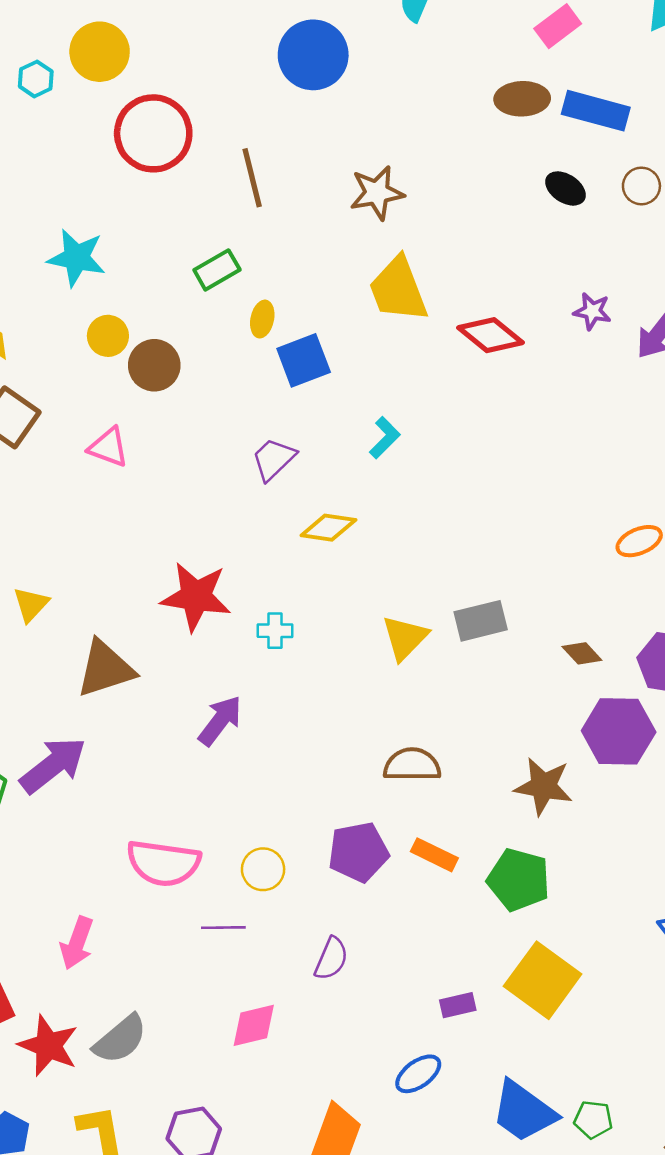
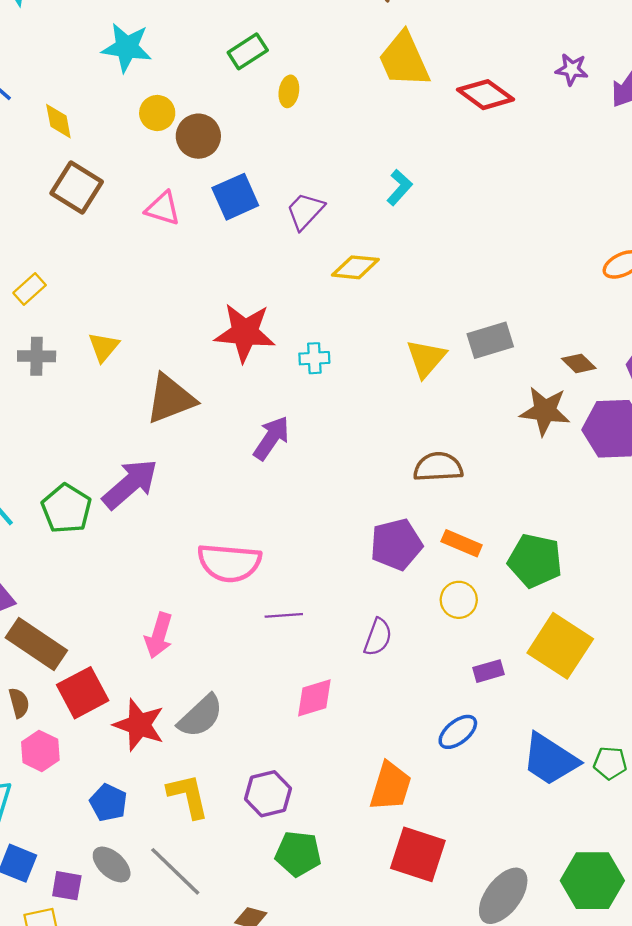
blue square: (304, 360) -> (235, 197), moved
brown star: (543, 786) -> (545, 411), moved
yellow circle: (263, 869) -> (459, 600), moved

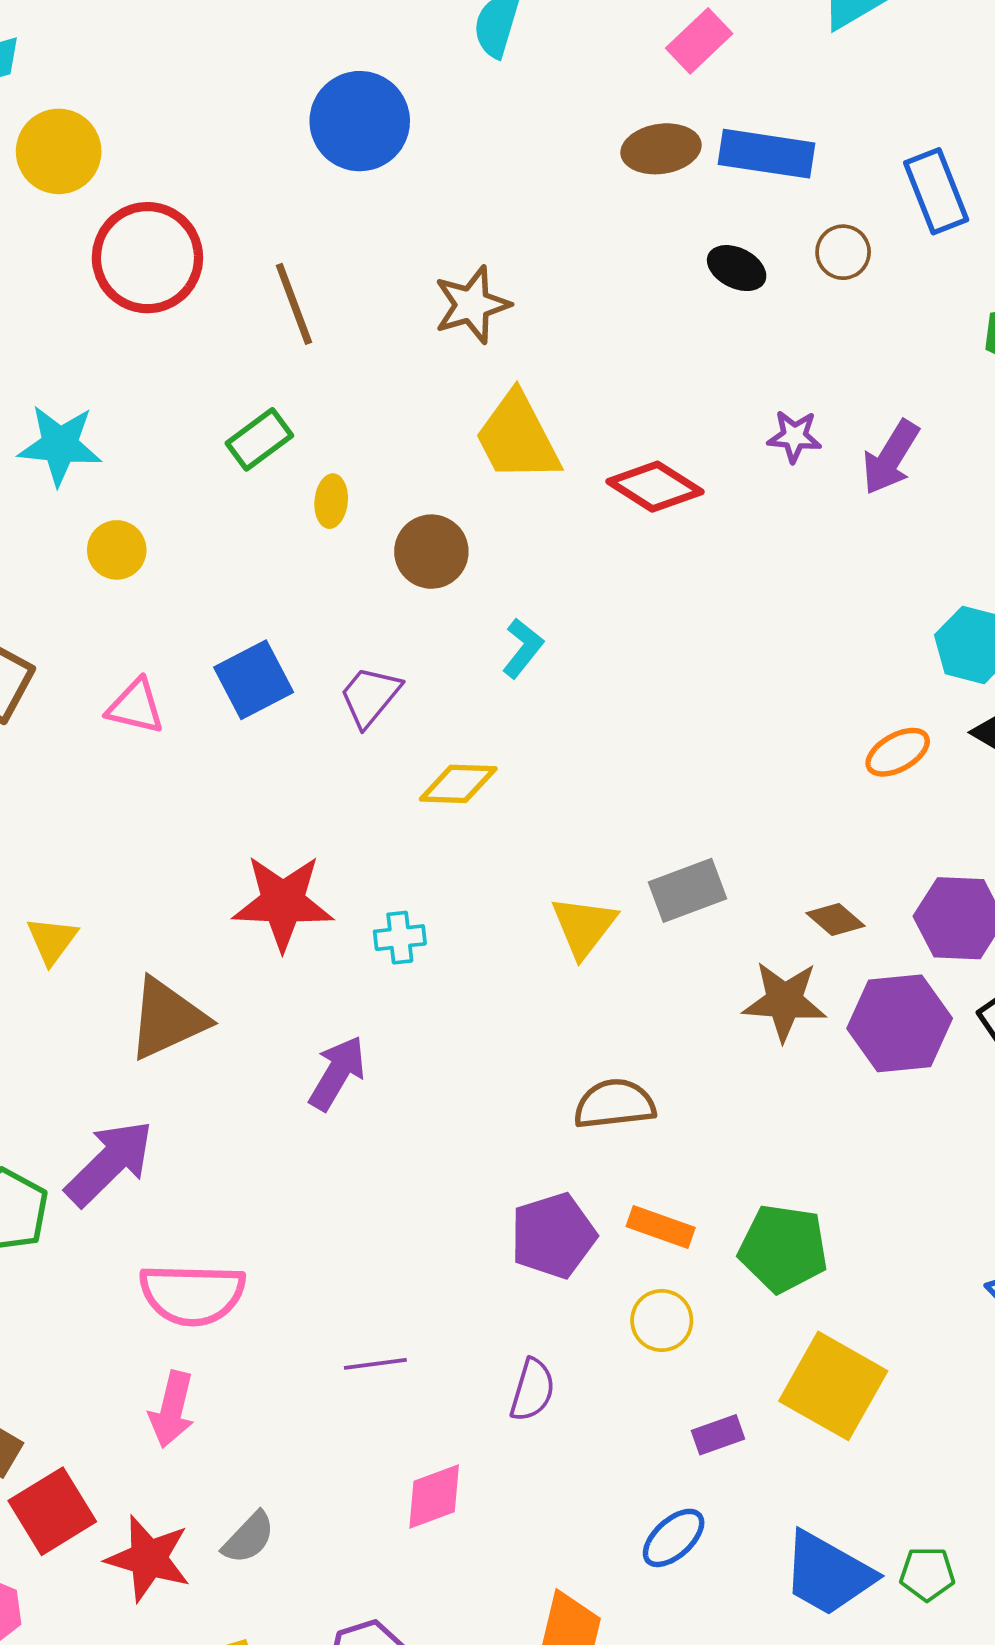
brown circle: (198, 136) -> (431, 552), moved
pink semicircle: (229, 563) -> (192, 1294), moved
gray semicircle: (201, 716) -> (249, 1538), size x0.7

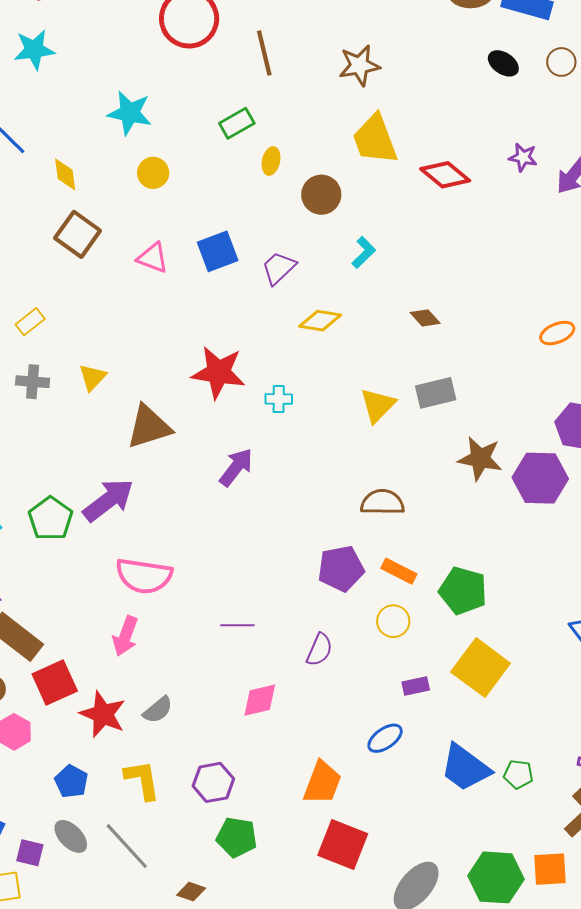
brown diamond: (835, 920) -> (425, 318), moved

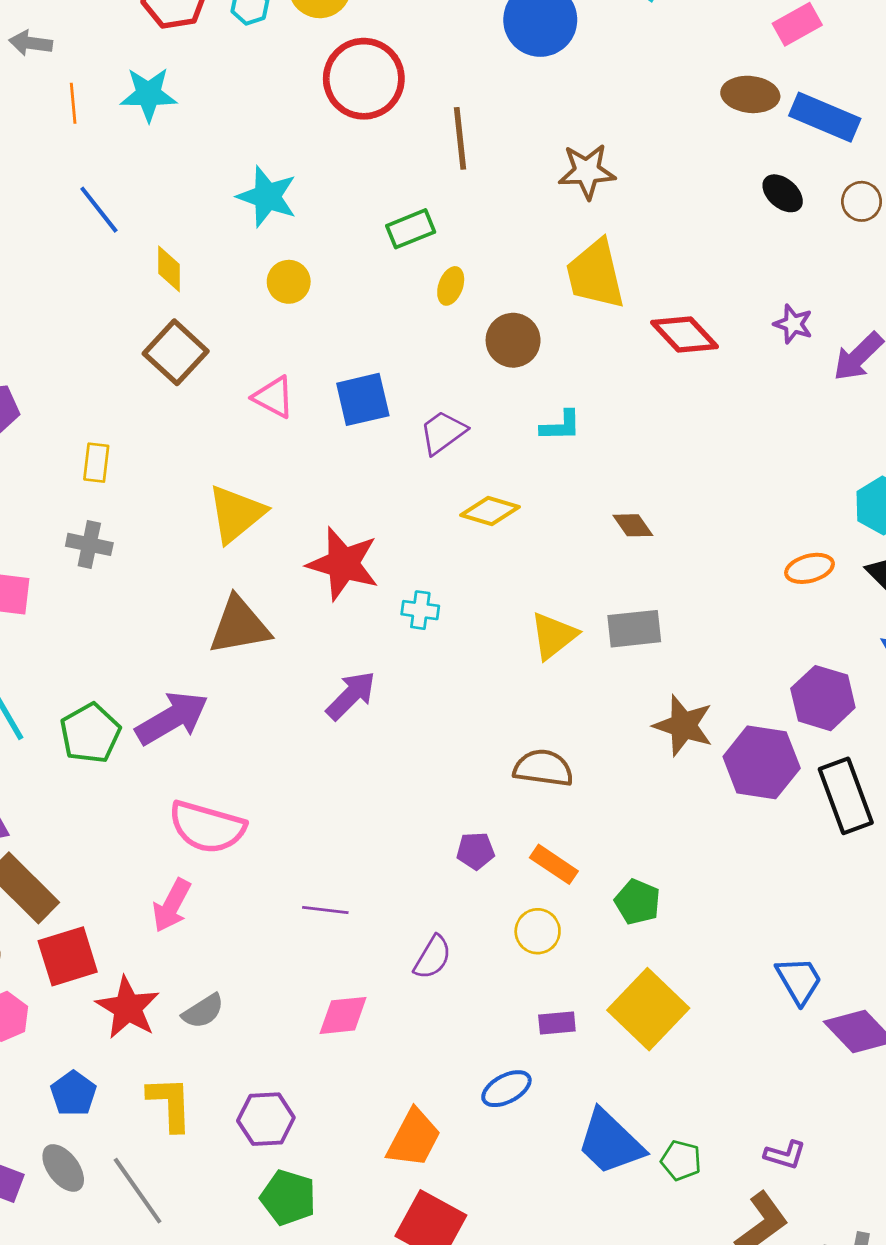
cyan L-shape: (364, 252) -> (561, 426), turned 36
yellow rectangle: (30, 322) -> (96, 463), turned -52
yellow triangle: (93, 377) -> (236, 514), moved, size x1.6
purple pentagon: (341, 569) -> (476, 851), size x0.6
green pentagon: (463, 591) -> (638, 902), size x0.7

